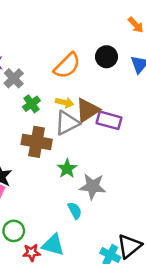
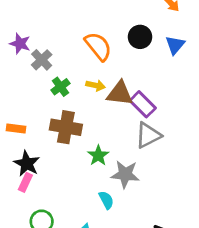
orange semicircle: (67, 66) -> (98, 46), turned -84
brown triangle: (87, 110) -> (120, 93), turned 40
purple rectangle: (109, 120) -> (143, 104), turned 30
gray triangle: (67, 123) -> (148, 135), moved

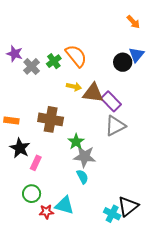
black circle: (140, 37) -> (123, 62), moved
green cross: (60, 87) -> (54, 61), moved
gray star: (125, 174) -> (85, 157), moved
pink rectangle: (25, 182) -> (36, 163), moved

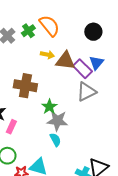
blue triangle: (136, 55) -> (96, 63), moved

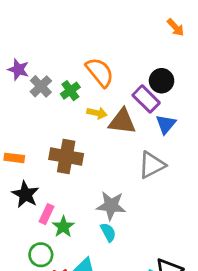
green cross: (28, 31) -> (70, 91), moved
purple rectangle: (82, 69) -> (146, 99), moved
green star: (49, 107) -> (63, 227), moved

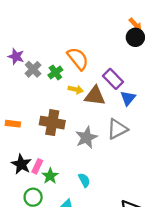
black circle: (162, 81) -> (135, 37), moved
black star: (25, 194) -> (21, 164), moved
gray star: (111, 206) -> (86, 138), moved, turned -30

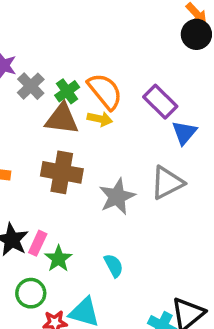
orange semicircle: (78, 59) -> (105, 91), moved
brown triangle: (95, 96) -> (62, 119), moved

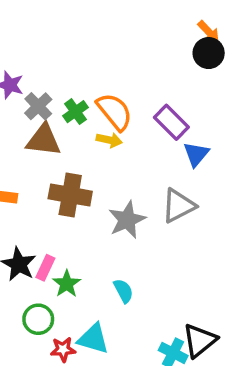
brown triangle: (62, 119) -> (44, 140), moved

